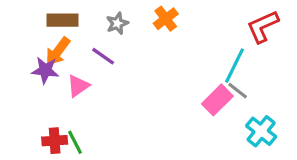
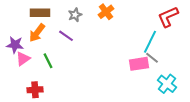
purple star: (45, 70) -> (15, 45), moved
pink triangle: (78, 86) -> (23, 59), moved
pink rectangle: (217, 100) -> (139, 64), turned 36
green line: (75, 142) -> (48, 61), moved

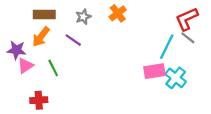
gray line: (152, 58) -> (188, 38), moved
cyan cross: (167, 84) -> (176, 78), moved

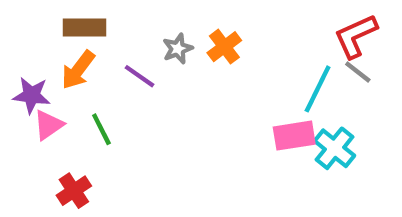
orange cross: (118, 13) -> (224, 47), moved
gray star: (83, 17) -> (178, 49), moved
red cross: (39, 100) -> (74, 191), turned -30

